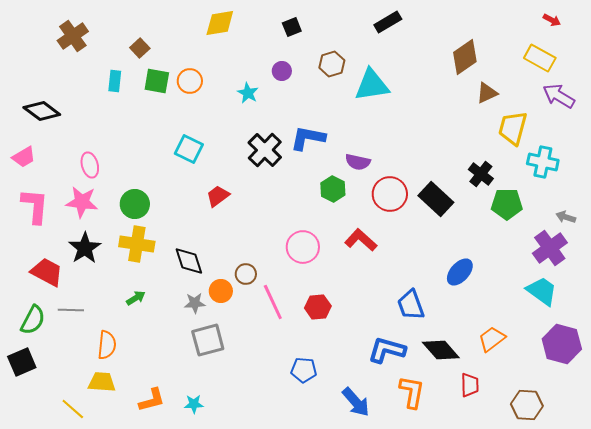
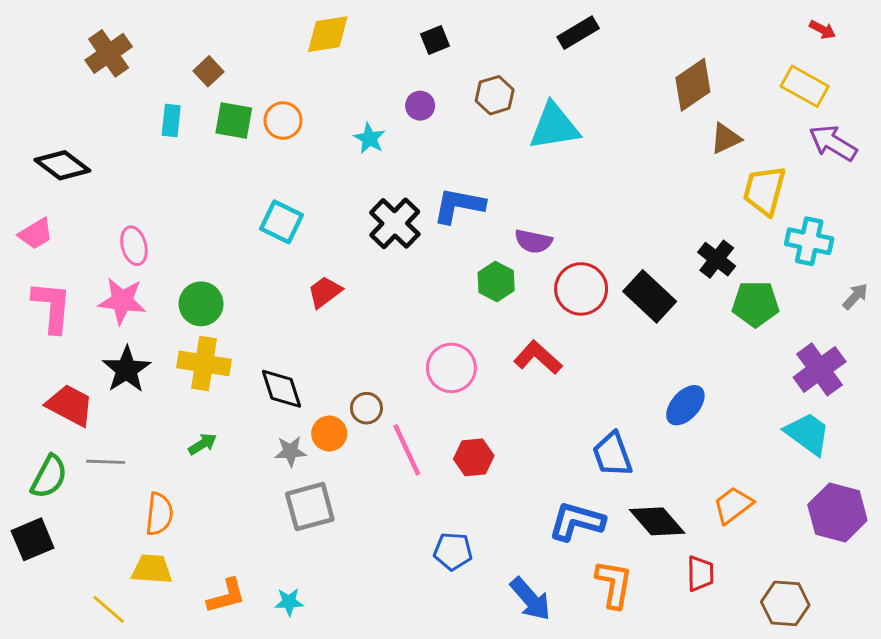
gray arrow: (566, 217) -> (855, 296), moved, turned 114

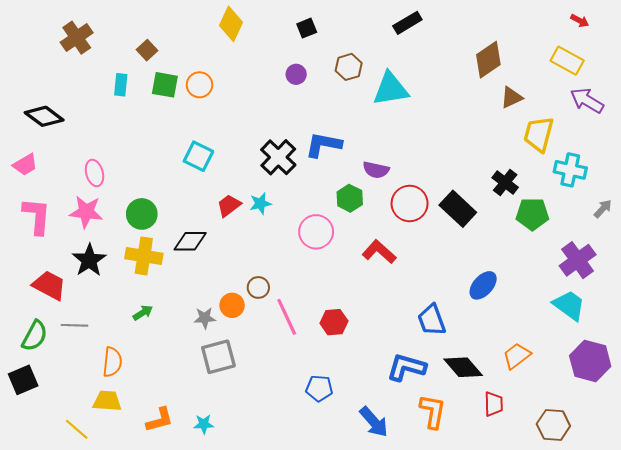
yellow diamond: (328, 34) -> (231, 24), turned -56
cyan star: (369, 138) -> (260, 203), moved, turned 30
pink circle: (451, 368) -> (316, 232), moved
black diamond: (282, 389) -> (190, 241), moved, turned -72

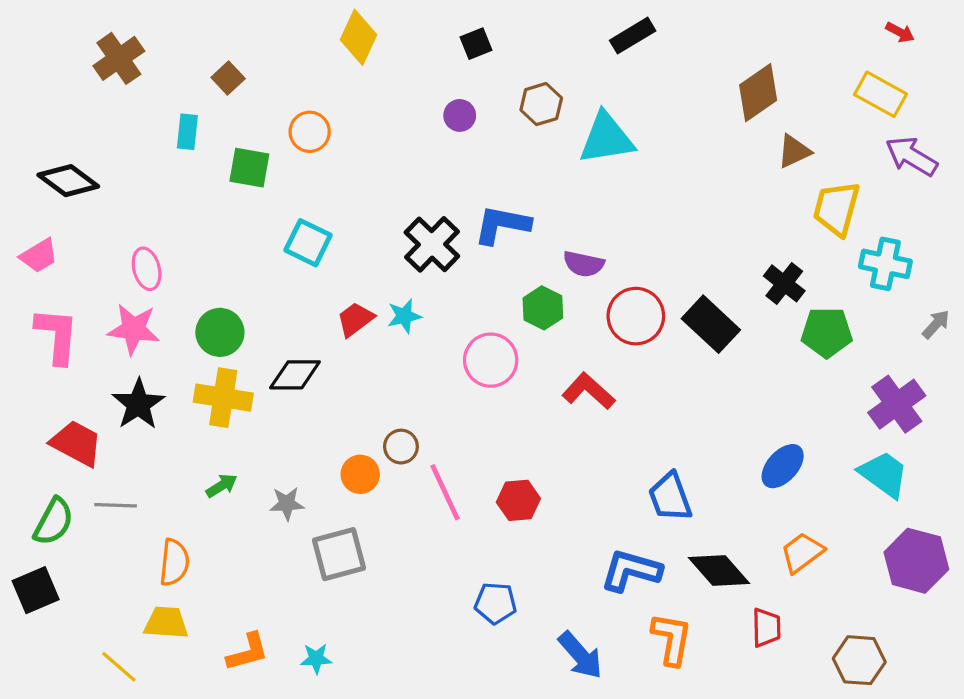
green square: (165, 85) -> (249, 168), moved
blue ellipse: (483, 285) -> (783, 466), moved
gray star: (205, 318) -> (287, 504), moved

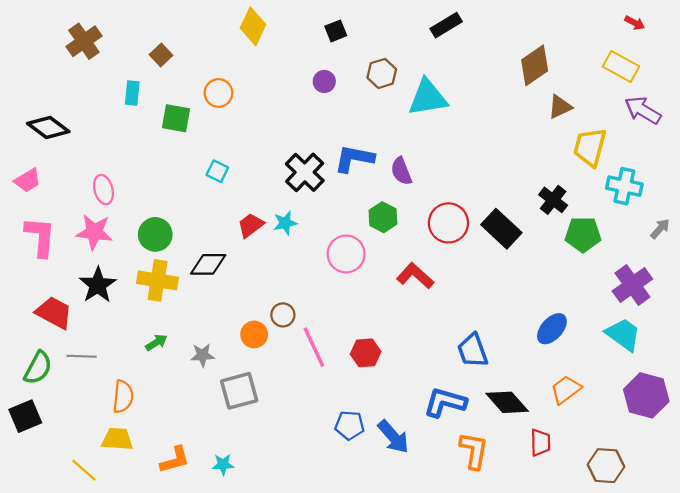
cyan square: (308, 243) -> (217, 171), size x0.7
purple semicircle: (584, 264) -> (401, 171), moved, turned 56
blue arrow: (580, 655) -> (393, 437), moved

